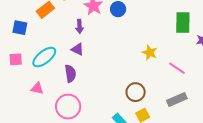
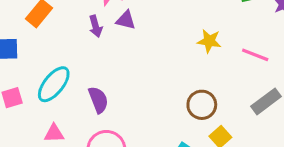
purple triangle: (78, 49) -> (126, 20), moved

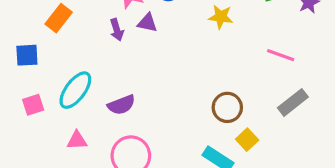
yellow star: (209, 41) -> (221, 17), moved
purple semicircle: (98, 100) -> (121, 105), turned 92

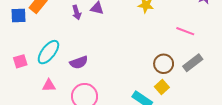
blue square: (27, 55) -> (18, 16), moved
brown circle: (227, 107) -> (164, 64), moved

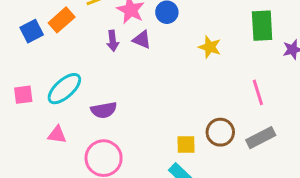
blue square: (18, 16) -> (32, 31), turned -35
pink line: (185, 31) -> (258, 92), turned 42
yellow square: (162, 87) -> (186, 145), moved, turned 32

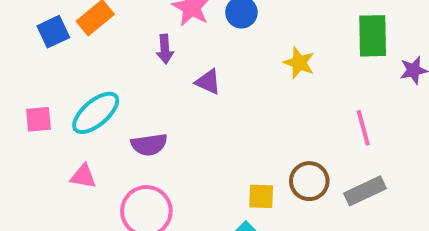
purple triangle: (142, 40) -> (208, 82), moved

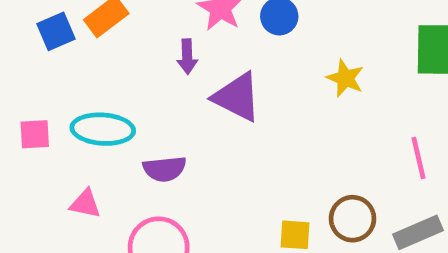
purple triangle: (208, 82) -> (237, 97), size x1.6
cyan ellipse: (96, 113) -> (103, 129), turned 42

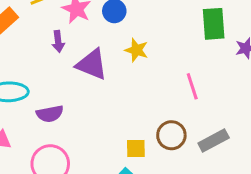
yellow star: (345, 78) -> (136, 50), moved
pink line: (419, 158) -> (192, 86), moved

